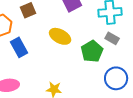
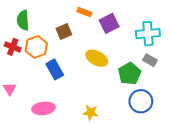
blue circle: (116, 78) -> (141, 101), moved

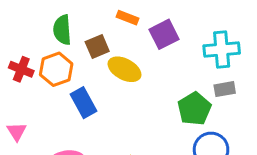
green semicircle: (23, 20) -> (62, 30), moved
yellow ellipse: (97, 58) -> (124, 69), moved
gray rectangle: (150, 60) -> (225, 89), turned -40

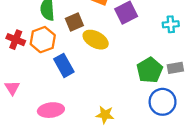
cyan cross: (222, 50) -> (171, 24), size x0.6
gray rectangle: (225, 89) -> (175, 68), moved

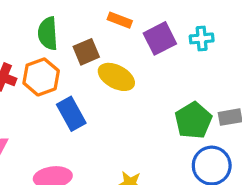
cyan cross: (171, 24) -> (202, 38), moved

